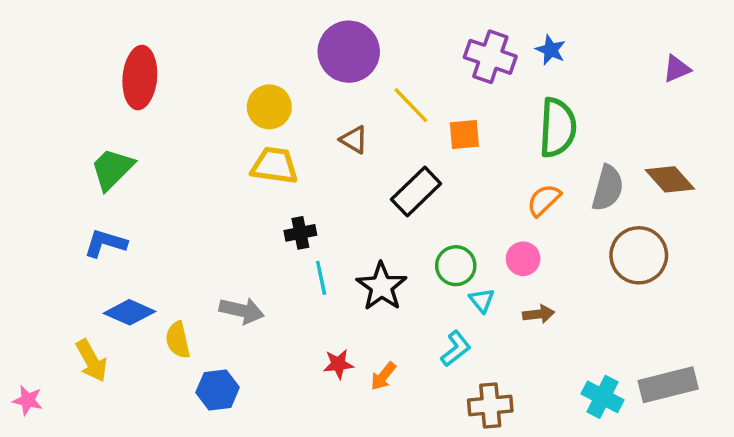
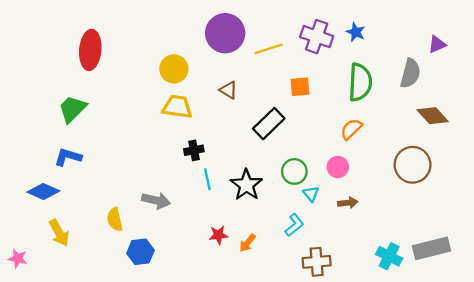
yellow line: (411, 105) -> (269, 49), moved, turned -64
gray semicircle: (608, 188) -> (410, 73), moved
blue diamond: (129, 312) -> (43, 192), moved

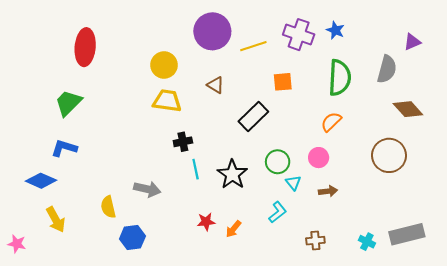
cyan cross: (389, 256) -> (367, 242), size x0.7
brown cross: (317, 262) -> (315, 241), moved, size x0.7

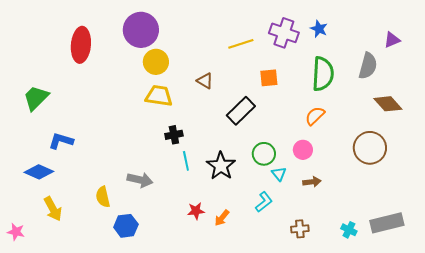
purple circle: (212, 31) -> (141, 30), moved
green trapezoid: (68, 103) -> (36, 98), moved

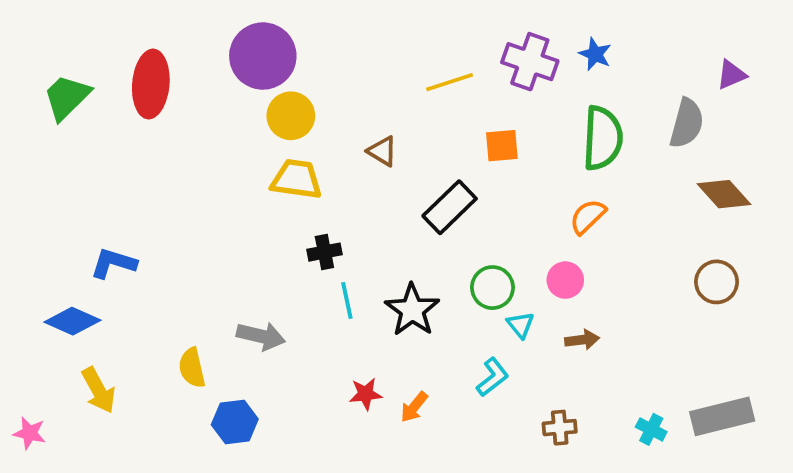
green trapezoid: (36, 98) -> (67, 97), moved
brown circle: (370, 148) -> (717, 282), moved, size x0.7

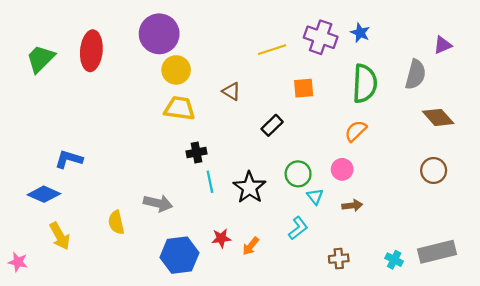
black rectangle: (450, 207) -> (272, 125), size x0.7
blue hexagon: (235, 422) -> (179, 255), moved, size x1.4

